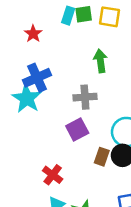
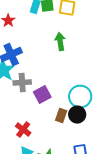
gray cross: (85, 97) -> (22, 83), moved

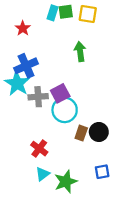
purple square: (42, 95) -> (60, 93), moved
cyan circle: (80, 97) -> (65, 110), moved

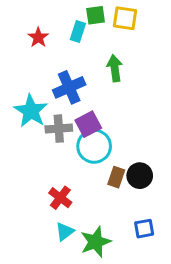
cyan rectangle: (52, 13) -> (78, 32), moved
blue cross: (26, 66) -> (69, 87), moved

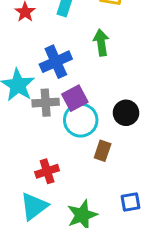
black circle: (140, 176) -> (126, 113), moved
red cross: (60, 198) -> (47, 171), turned 35
cyan triangle: (65, 232) -> (34, 206), moved, size x1.5

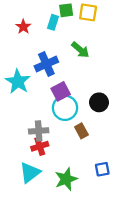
green arrow: (101, 43) -> (80, 50), turned 138
gray cross: (46, 103) -> (39, 131), moved
brown rectangle: (103, 151) -> (81, 131), turned -48

